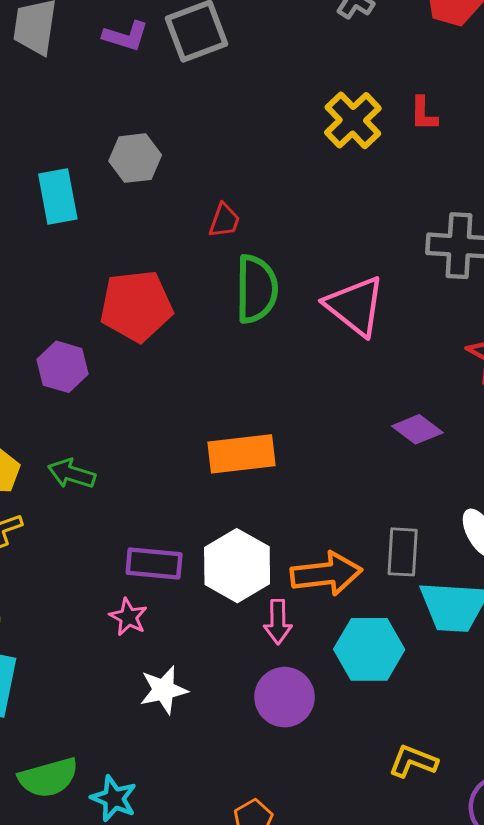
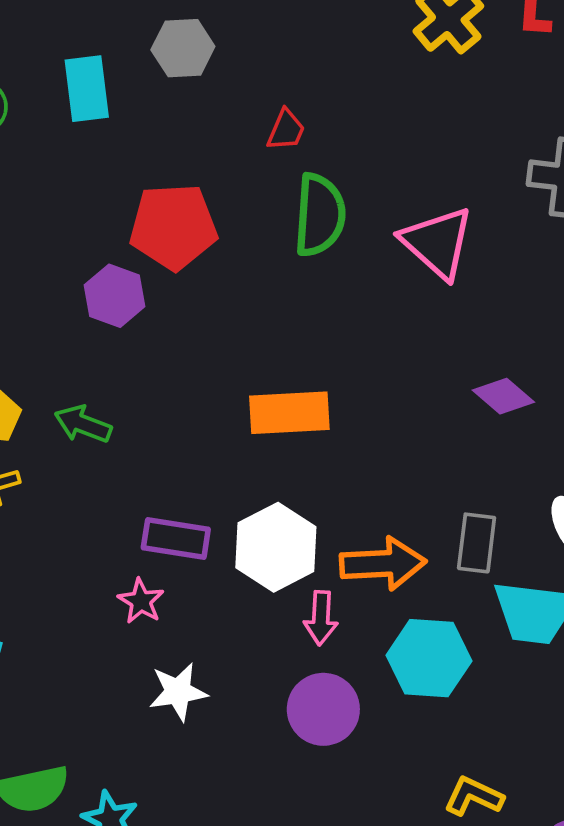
purple hexagon: (63, 367) -> (115, 296), moved

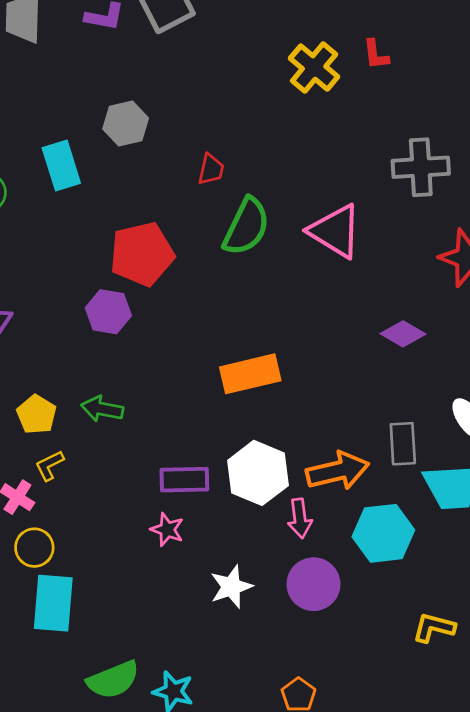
green semicircle: (320, 215) -> (246, 227), turned 32
white star: (178, 692) -> (231, 587), moved

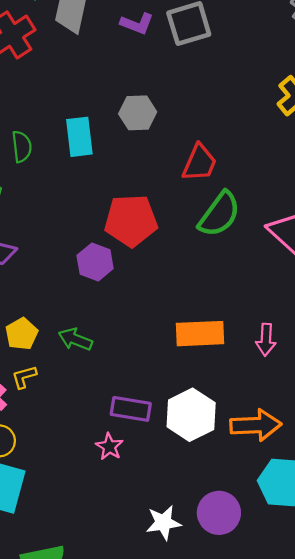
red trapezoid: (211, 169) -> (199, 163), size x1.5
pink arrow: (300, 518) -> (266, 340), moved
white star: (231, 587) -> (163, 523), moved

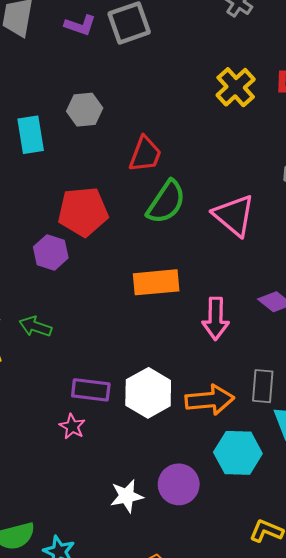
orange rectangle: (200, 334) -> (156, 282), moved
pink arrow: (266, 340) -> (216, 319), size x1.4

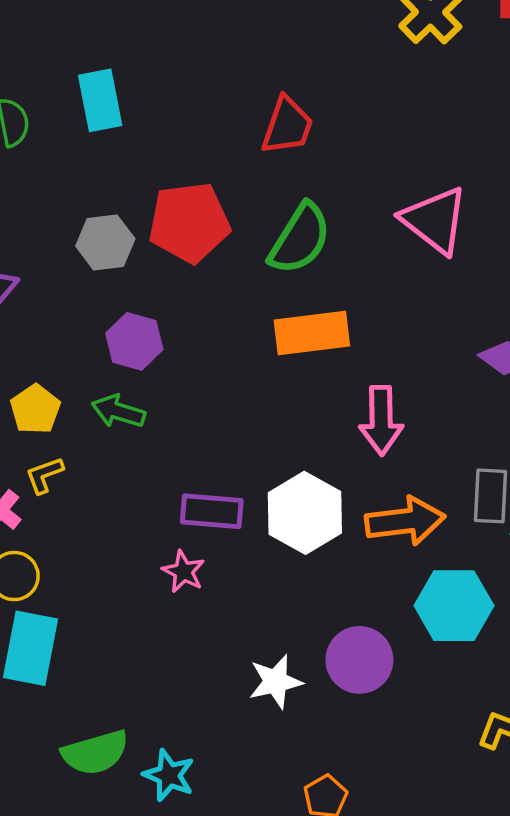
gray hexagon: (85, 110) -> (105, 242), moved
green semicircle: (166, 202) -> (300, 239), moved
purple hexagon: (51, 252) -> (134, 341), moved
pink arrow: (216, 319) -> (381, 420), moved

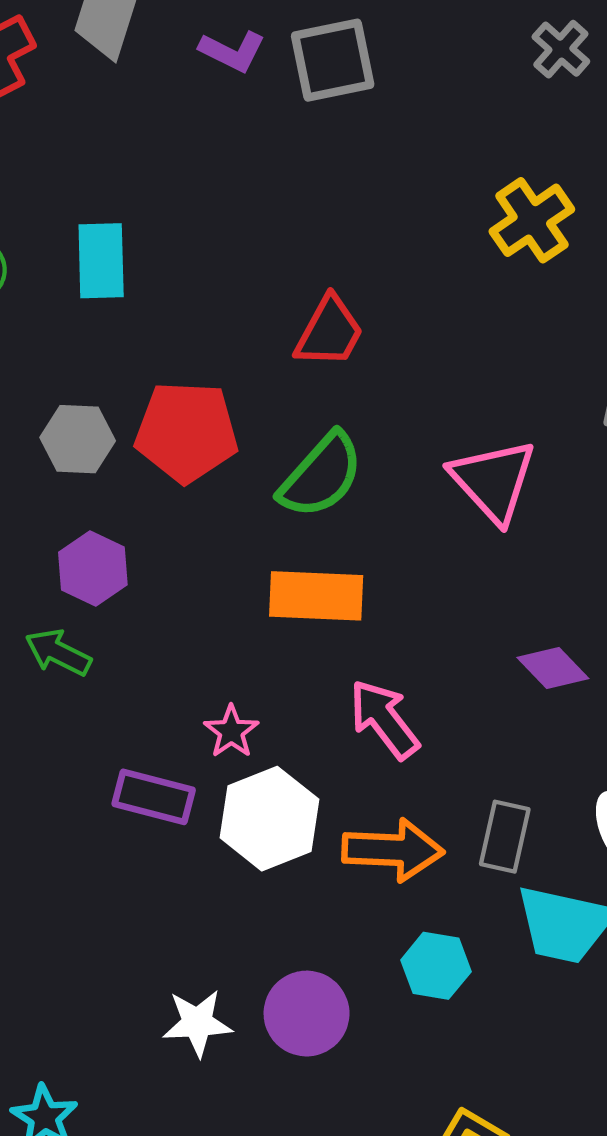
pink arrow: (381, 420) -> (384, 719), turned 134
pink star: (183, 572) -> (231, 731), moved
cyan hexagon: (454, 606) -> (436, 966), size x0.7

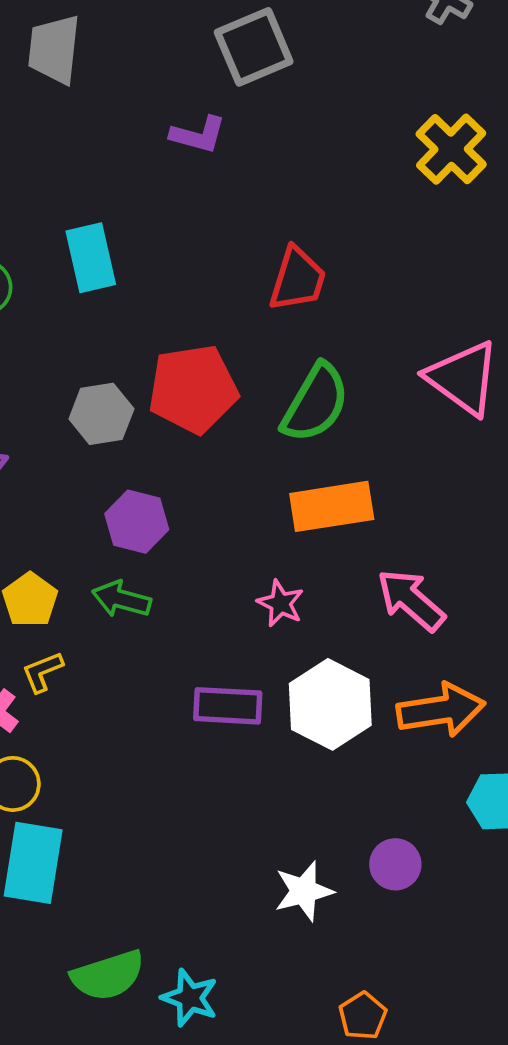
purple L-shape: (232, 51) -> (198, 135), moved
pink star: (231, 731) -> (280, 603), moved
purple circle: (307, 1014) -> (395, 864), size x0.7

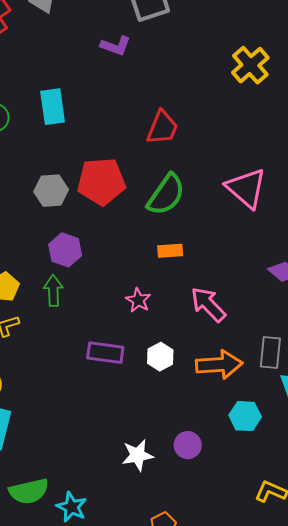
orange rectangle: (332, 506) -> (170, 251), size x0.6
green arrow: (121, 599) -> (53, 291), turned 68
white hexagon: (330, 704) -> (160, 357), size x0.6

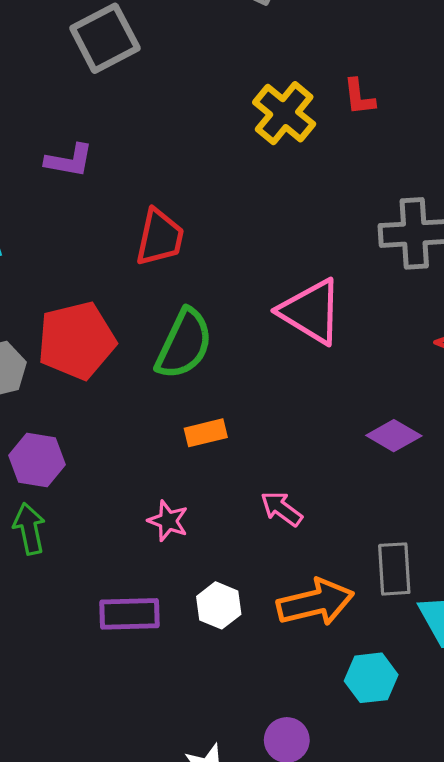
purple L-shape: (116, 46) -> (69, 160), moved
pink arrow: (208, 304) -> (281, 509), size x0.7

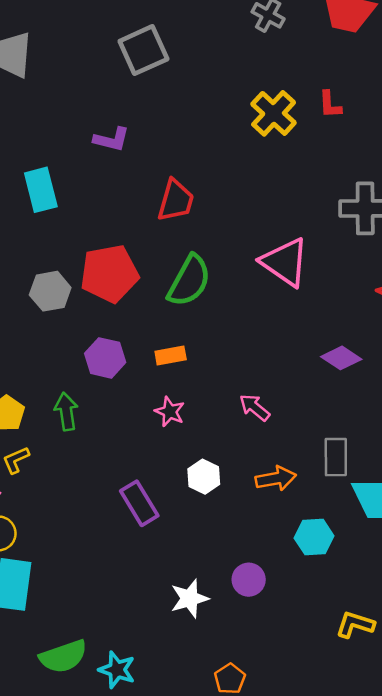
orange rectangle: (206, 433) -> (171, 356), moved
purple hexagon: (37, 460) -> (105, 358), moved
orange arrow: (315, 602) -> (276, 478), size x0.7
purple rectangle: (129, 614) -> (139, 503), moved, turned 57

